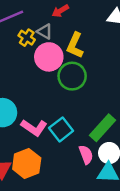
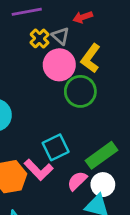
pink L-shape: (34, 128) -> (39, 170), moved
pink semicircle: (86, 155) -> (77, 181), turned -126

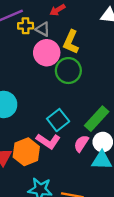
yellow cross: (40, 38) -> (26, 26), moved, turned -35

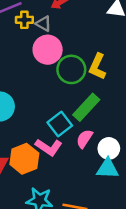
yellow L-shape: (71, 42) -> (97, 67), moved
green rectangle: (97, 119) -> (86, 107), moved
pink semicircle: (81, 143) -> (84, 139), moved

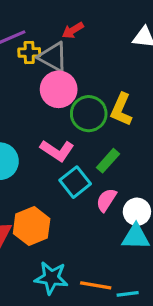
gray triangle: (43, 24) -> (53, 57), size x1.5
green rectangle: (86, 107) -> (108, 161), size x0.7
pink L-shape: (49, 147) -> (57, 151), moved

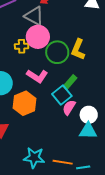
yellow cross: (29, 52) -> (22, 46), moved
cyan square: (75, 182) -> (62, 95), moved
orange hexagon: (32, 226) -> (24, 103), moved

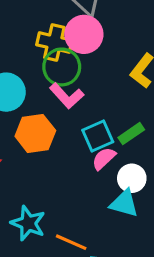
yellow cross: (22, 46) -> (54, 43), size x1.5
green circle: (57, 52) -> (62, 67), moved
green rectangle: (70, 82) -> (131, 134), moved

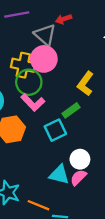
green rectangle: (131, 134) -> (71, 110), moved
pink semicircle: (104, 159) -> (78, 178), moved
cyan triangle: (124, 203) -> (59, 175), moved

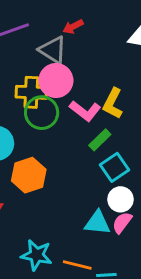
pink L-shape: (33, 102) -> (85, 111), moved
cyan square: (55, 130) -> (115, 167), moved

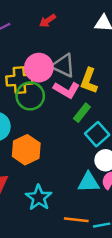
gray triangle: (53, 50) -> (63, 66), moved
cyan star: (36, 255) -> (39, 198), moved, turned 30

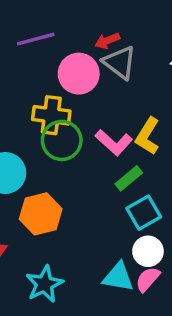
gray triangle: (63, 66) -> (120, 63), moved
pink circle: (39, 68) -> (79, 74), moved

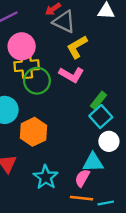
pink circle: (79, 74) -> (22, 46), moved
yellow L-shape: (147, 136) -> (77, 47), moved, turned 40
green rectangle: (129, 178) -> (99, 100), moved
pink semicircle: (148, 279) -> (82, 178), moved

